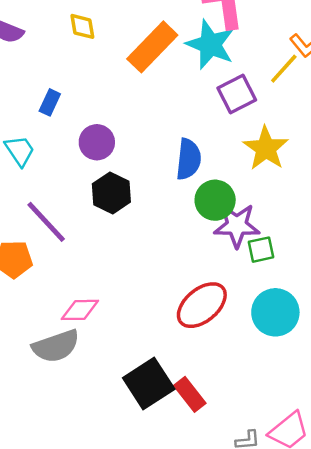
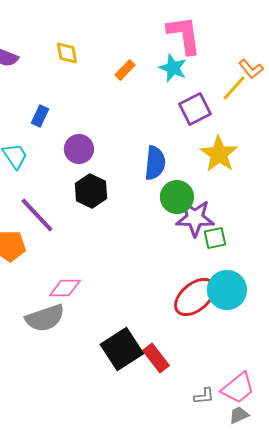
cyan star: (210, 45) -> (173, 68), size x0.7
orange rectangle: (152, 47) -> (125, 70), size x0.5
red ellipse: (202, 305) -> (195, 297), moved

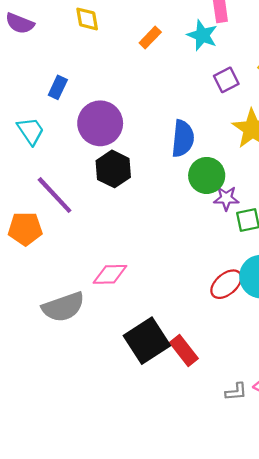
purple square: (195, 109) -> (226, 80), size x0.7
purple circle: (79, 149) -> (100, 123), size x1.4
purple star: (195, 218) -> (226, 198), size x0.6
pink diamond: (65, 288) -> (110, 274), moved
red ellipse: (195, 297) -> (226, 284), size x0.7

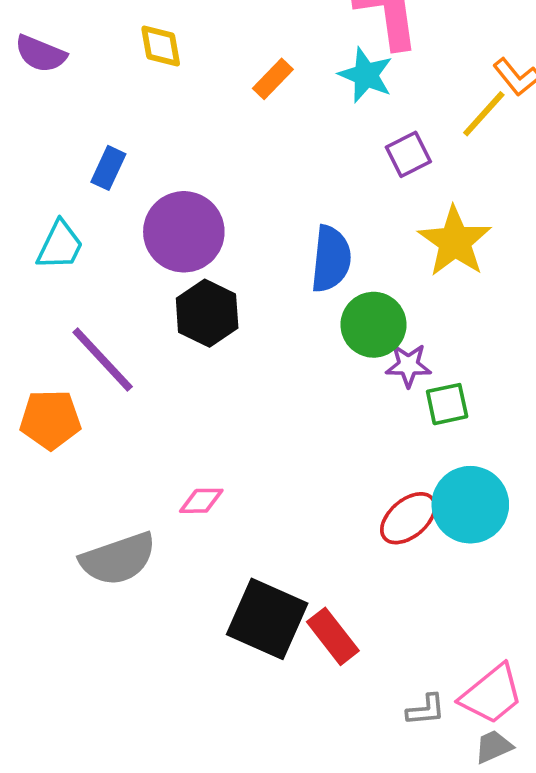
cyan trapezoid: (31, 131) -> (60, 245), turned 60
pink diamond: (110, 274) -> (201, 501), size x0.7
black square: (147, 341) -> (267, 619), turned -33

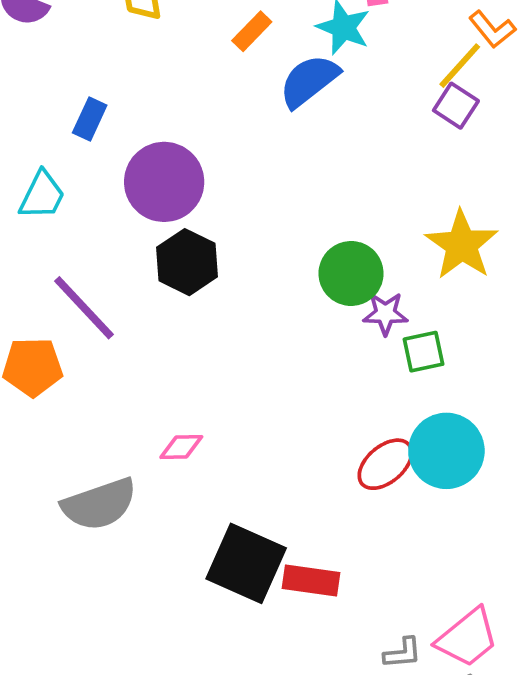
purple square: (408, 154) -> (456, 106), moved, turned -30
yellow star: (455, 241) -> (462, 245), moved
blue semicircle: (331, 259) -> (309, 81), moved, turned -134
red rectangle: (333, 636) -> (311, 581), turned -44

